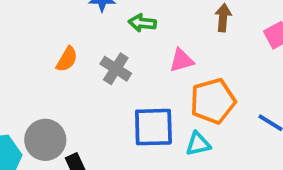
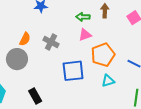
green arrow: (142, 23) -> (83, 17), moved
gray circle: (45, 140) -> (17, 59), moved
cyan triangle: (198, 144) -> (108, 81), moved

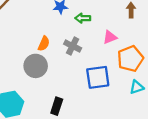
green arrow: (83, 17) -> (83, 18), moved
black rectangle: (35, 96) -> (57, 106), turned 49

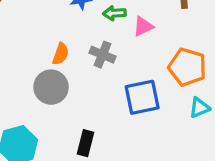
pink triangle: (110, 37) -> (143, 26), moved
orange pentagon: (130, 59) -> (187, 67), turned -30

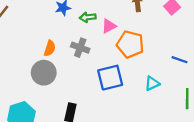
orange pentagon: (187, 67) -> (130, 44), moved

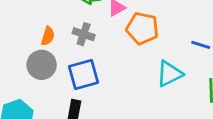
blue square: (110, 78) -> (83, 74), moved
cyan triangle: (152, 83) -> (169, 74), size x1.5

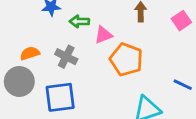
orange semicircle: (48, 36) -> (30, 53), turned -132

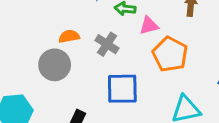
blue square: (60, 97) -> (122, 89), moved

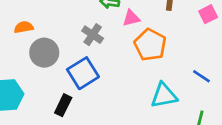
orange semicircle: (69, 36) -> (24, 27), moved
blue square: (122, 89) -> (83, 73), moved, turned -32

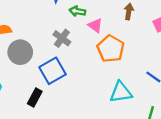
pink triangle: (131, 18) -> (95, 25), turned 49

